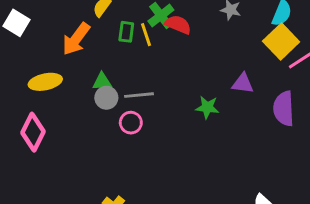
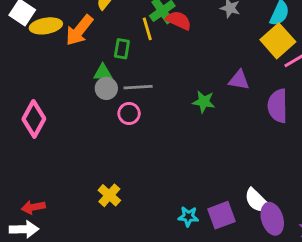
green rectangle: (126, 32) -> (122, 49), moved
yellow ellipse: (45, 82) -> (46, 26), moved

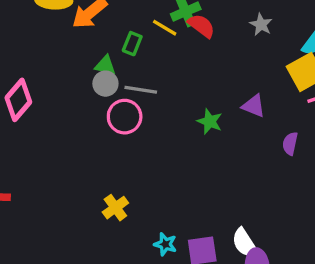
yellow line: (147, 29) -> (165, 28), turned -55
purple semicircle: (278, 106) -> (290, 144), size x0.6
pink circle: (129, 113) -> (125, 117), size x1.4
yellow cross: (109, 195) -> (115, 208), moved

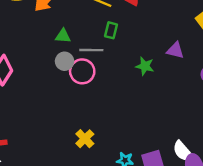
green rectangle: (132, 44) -> (111, 30), moved
gray circle: (105, 84) -> (65, 61), moved

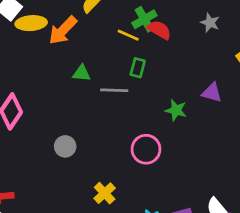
gray circle: (65, 61) -> (65, 146), moved
pink circle: (82, 71) -> (146, 149), moved

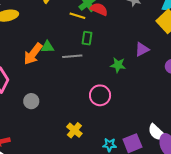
orange arrow: (63, 30) -> (33, 54), moved
purple triangle: (212, 93) -> (142, 49), turned -35
gray circle: (65, 146) -> (31, 101), moved

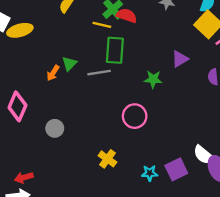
green rectangle: (87, 38) -> (115, 50), size x1.6
green triangle: (48, 47) -> (69, 64), turned -40
orange arrow: (33, 54) -> (53, 73), size x0.6

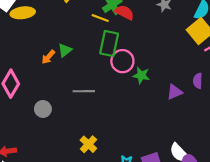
purple triangle: (180, 59) -> (175, 92), moved
gray line: (99, 73) -> (84, 91), moved
pink circle: (135, 116) -> (122, 61), moved

